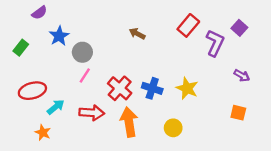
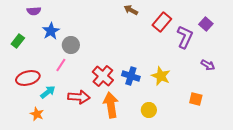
purple semicircle: (39, 13) -> (34, 11), turned 32
brown arrow: (137, 34) -> (131, 10), moved
pink line: (85, 76) -> (61, 65), moved
orange square: (238, 113) -> (196, 99), moved

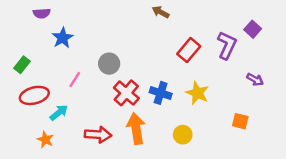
red rectangle: (162, 22) -> (189, 50), moved
green rectangle: (18, 41) -> (22, 65), moved
gray circle: (71, 45) -> (109, 64), moved
red arrow: (79, 97) -> (98, 135), moved

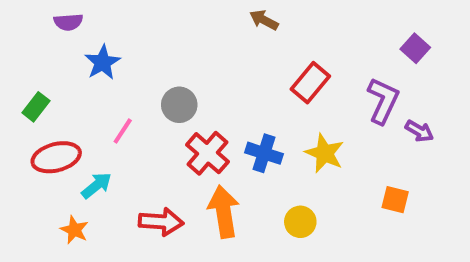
purple L-shape: (227, 45) -> (383, 101), moved

